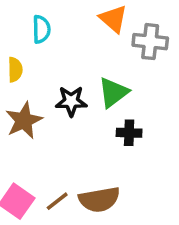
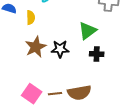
black star: (71, 101) -> (60, 49), moved
brown line: (57, 201) -> (55, 94), turned 32

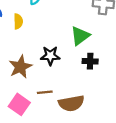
brown star: (36, 47) -> (20, 67), moved
brown line: (55, 94) -> (45, 92), moved

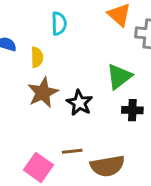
black star: (50, 56) -> (80, 103), turned 30
brown star: (20, 67) -> (43, 93), moved

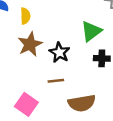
brown line: (72, 151) -> (56, 81), moved

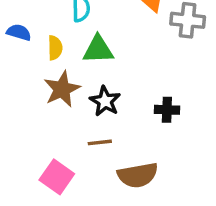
green triangle: (91, 31) -> (98, 50), moved, turned 35

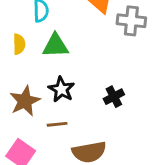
brown star: (62, 89) -> (25, 101), moved
black cross: (167, 110) -> (114, 97), turned -30

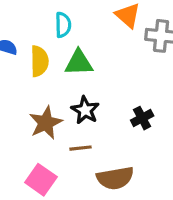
yellow semicircle: (19, 44) -> (39, 61), size x1.4

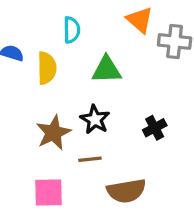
green triangle: (79, 63) -> (107, 70), moved
pink square: (41, 180) -> (48, 192), turned -36

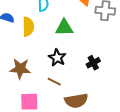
brown star: (53, 133) -> (20, 69), moved, turned 30
brown line: (90, 159) -> (54, 82), turned 32

